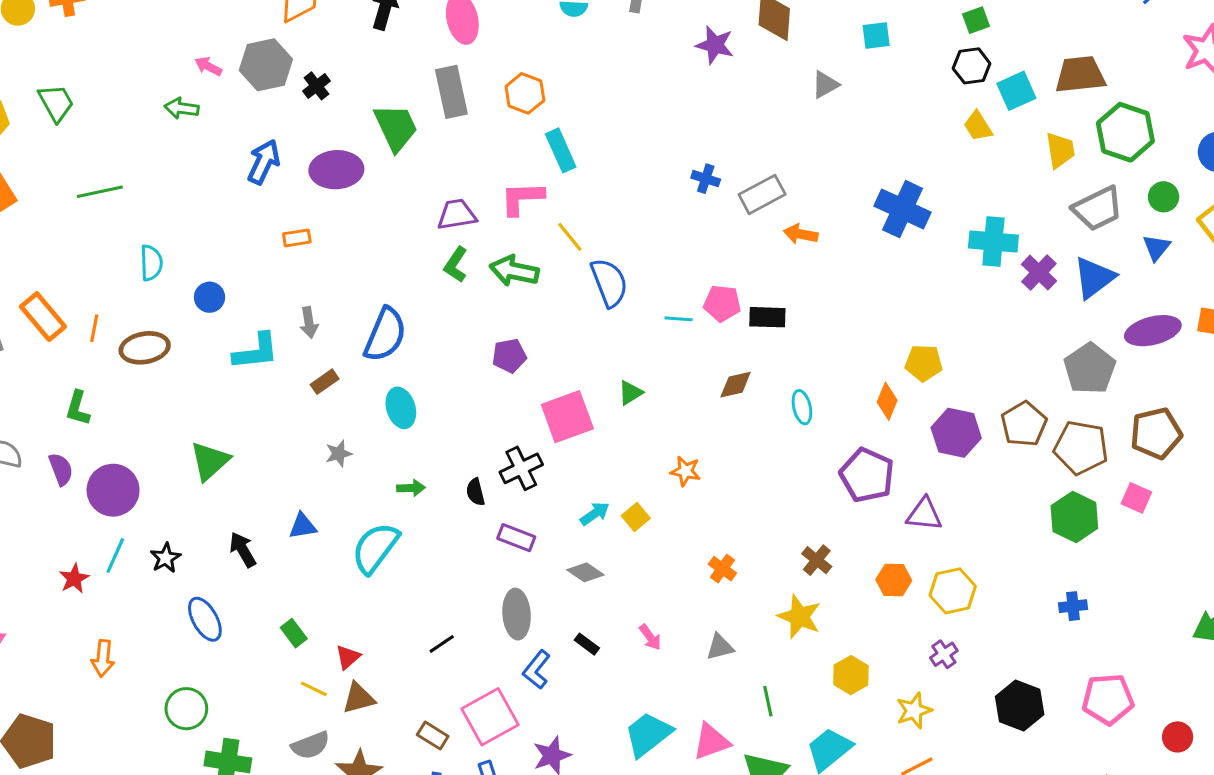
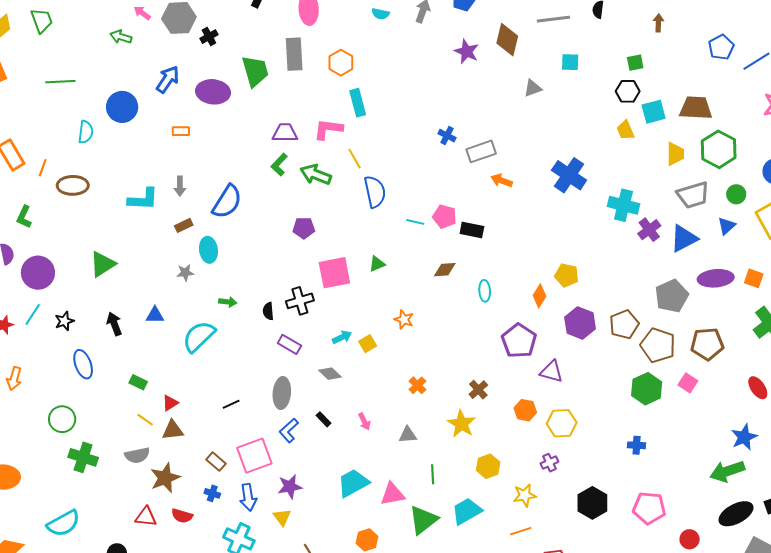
blue circle: (210, 297) -> (122, 107), moved, size x1.6
cyan ellipse: (401, 408) -> (208, 250), moved
green rectangle: (294, 633) -> (138, 382), turned -36

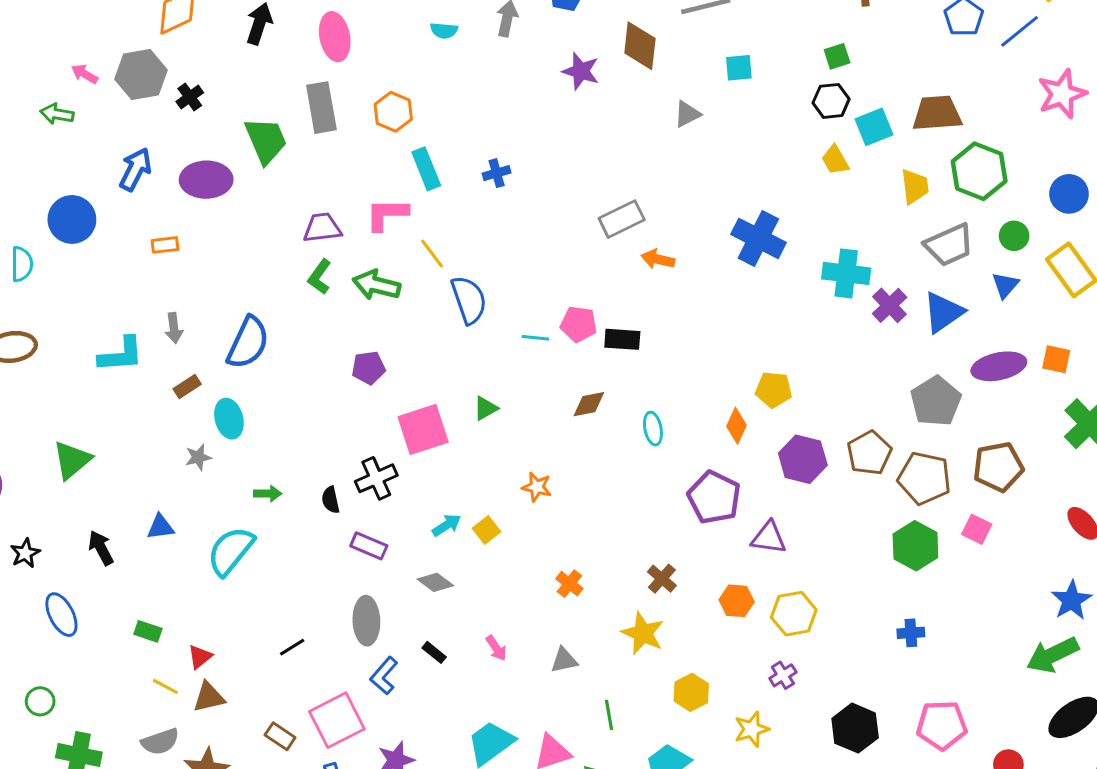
blue cross: (447, 136) -> (497, 173), moved, turned -36
green circle: (62, 419) -> (40, 701), size x0.7

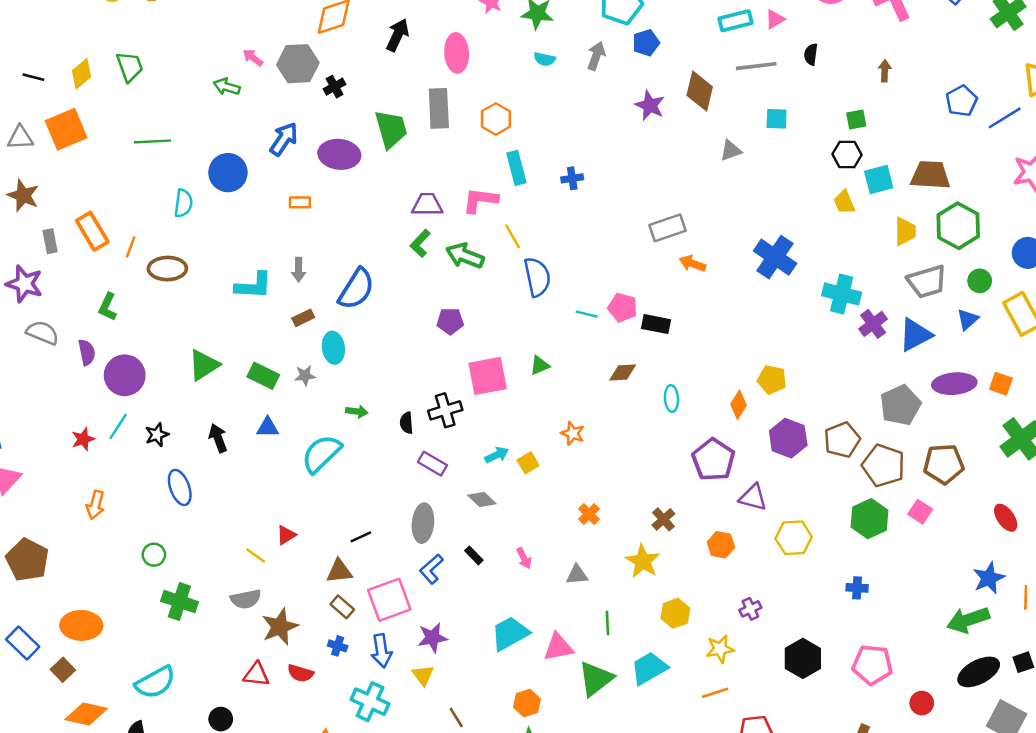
yellow hexagon: (794, 614) -> (794, 538), moved
green rectangle: (148, 631) -> (263, 376), moved, size x1.4
brown triangle: (209, 697) -> (339, 571), moved

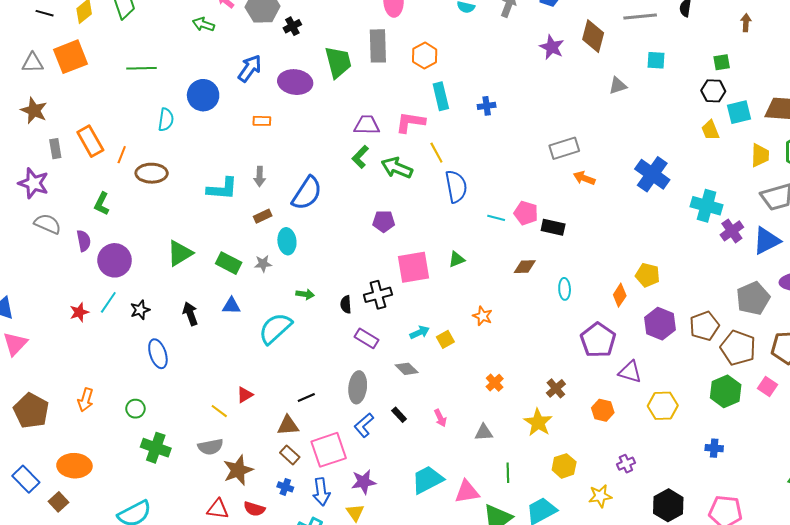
orange arrow: (95, 505) -> (86, 400), moved

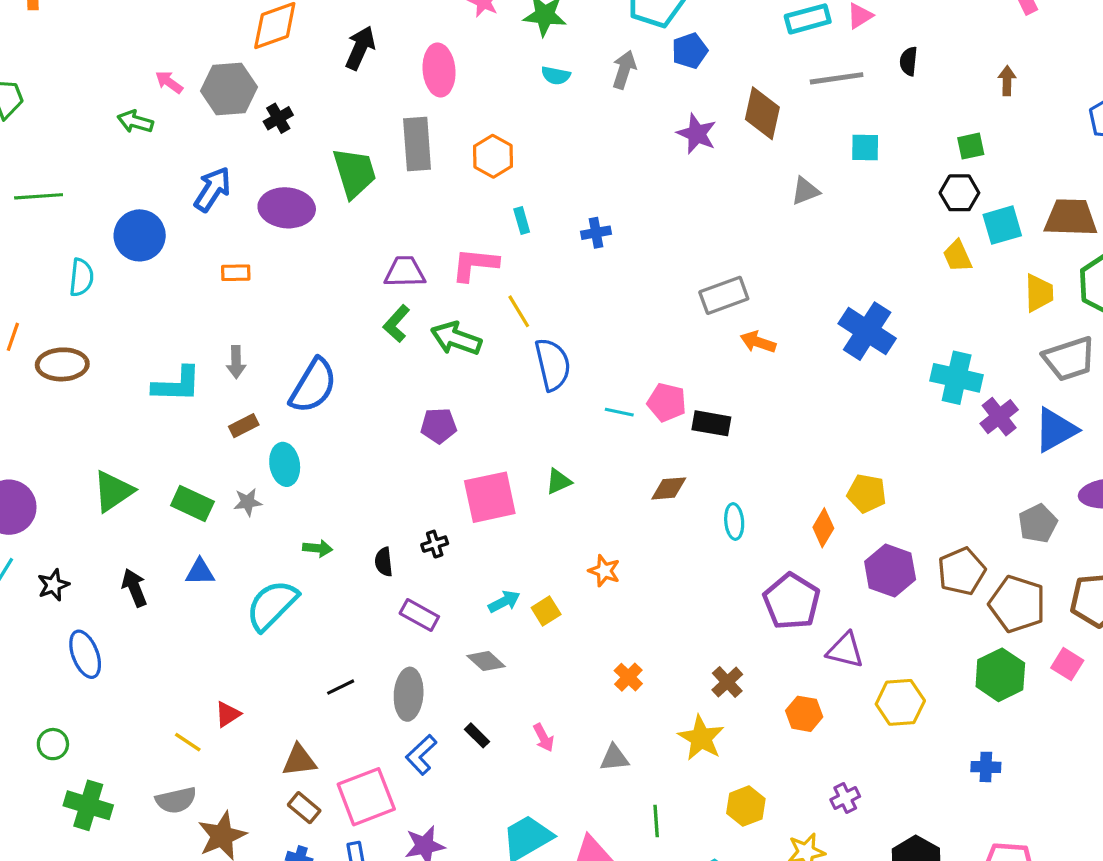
cyan rectangle: (441, 96) -> (522, 221), size x0.6
black cross: (378, 295) -> (435, 544), size x0.6
gray pentagon: (753, 298) -> (1038, 523), size x0.7
black line: (306, 398) -> (341, 687), moved

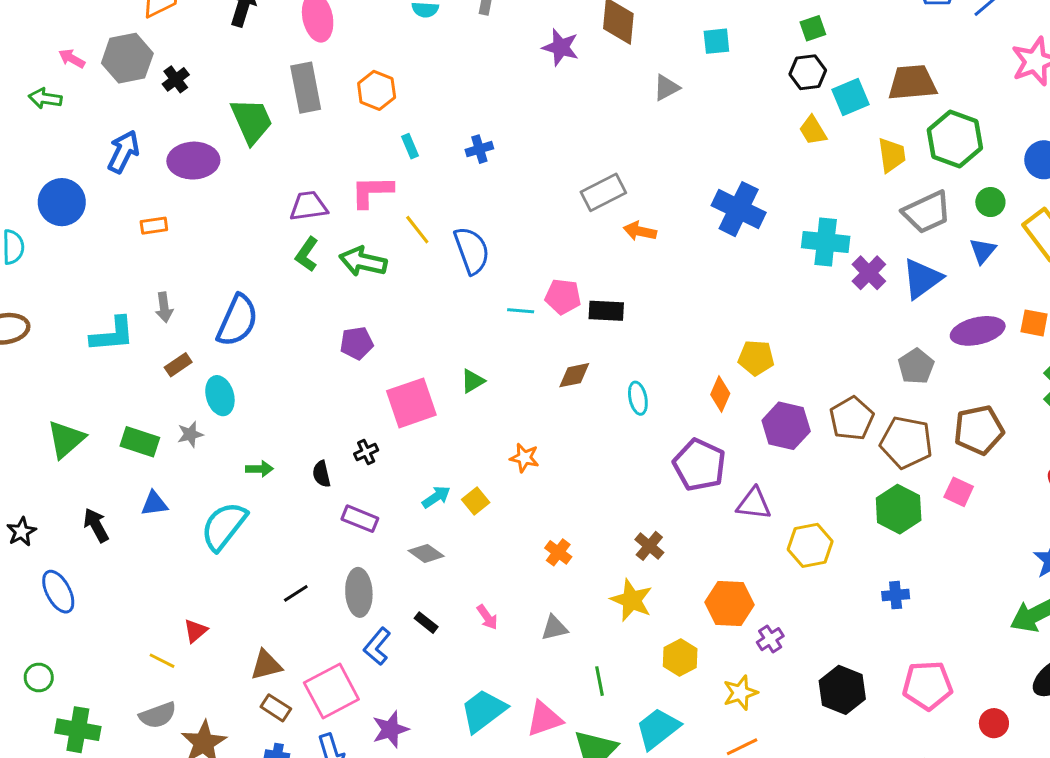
blue semicircle: (553, 364) -> (472, 250), moved
orange hexagon: (804, 714) -> (730, 604), moved, size x1.4

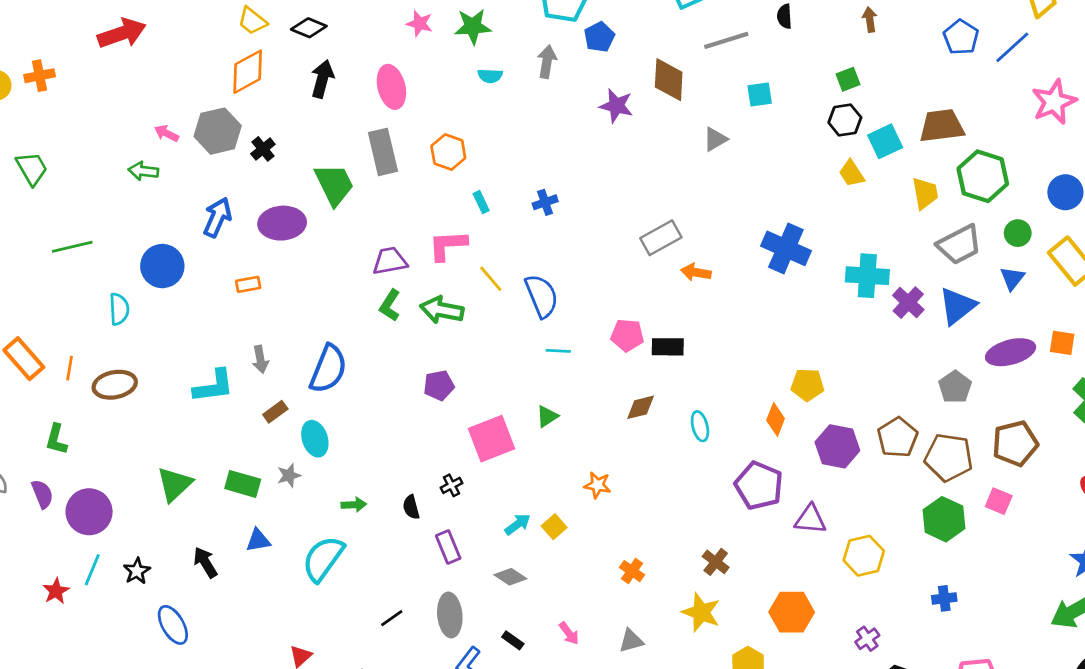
cyan line: (521, 311) -> (558, 351), moved
purple rectangle: (360, 519) -> (448, 547), turned 48
purple cross: (770, 639) -> (867, 639), moved

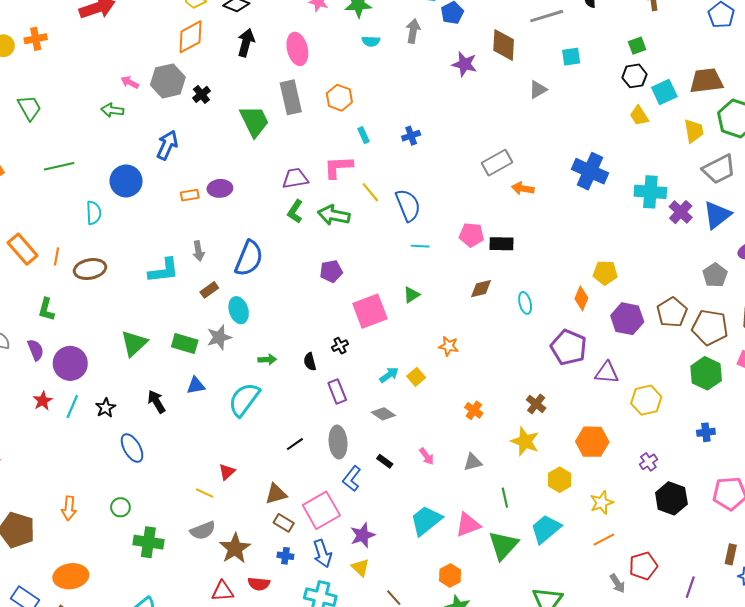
purple ellipse: (282, 223) -> (220, 188), moved, size x0.7
gray star: (289, 475) -> (219, 337), size x1.4
red star: (56, 591) -> (43, 401), moved

